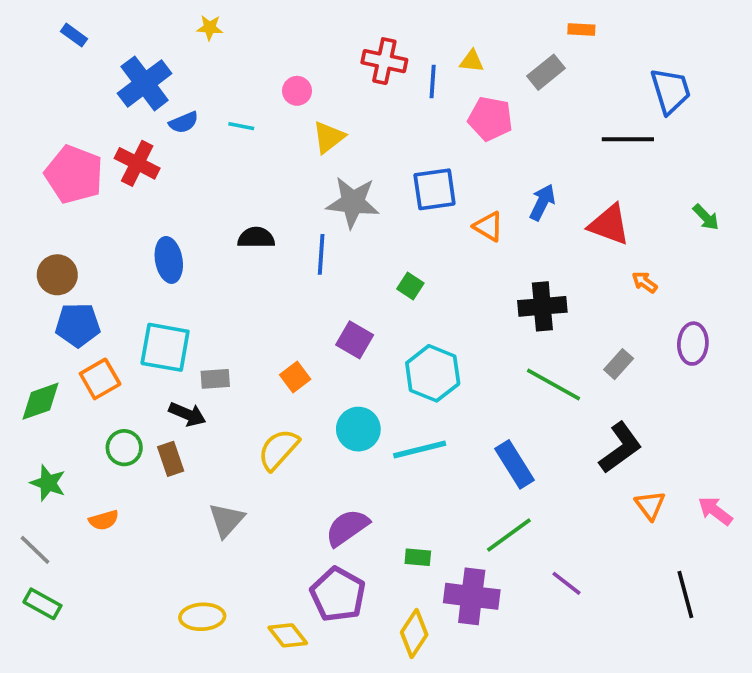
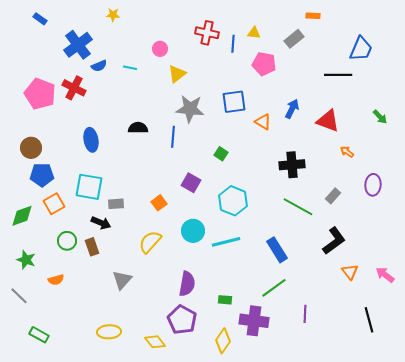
blue trapezoid: (671, 91) -> (361, 49), turned 40
purple semicircle: (347, 528) -> (187, 284), turned 135
purple line: (566, 583) -> (305, 314), turned 54
green rectangle: (42, 604) -> (39, 335), moved

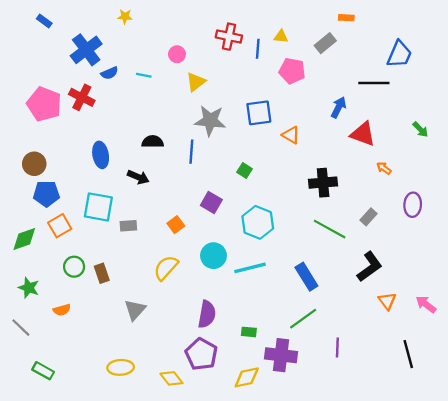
blue arrow: (292, 109) -> (339, 107), moved
black arrow: (101, 223) -> (138, 177), moved
yellow diamond: (223, 341) -> (247, 377), turned 45

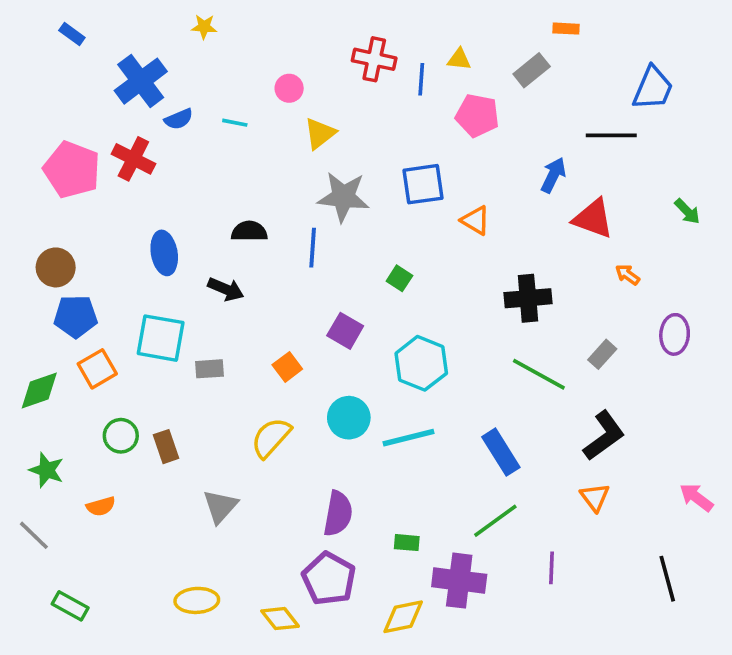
orange triangle: (387, 301) -> (595, 497), moved

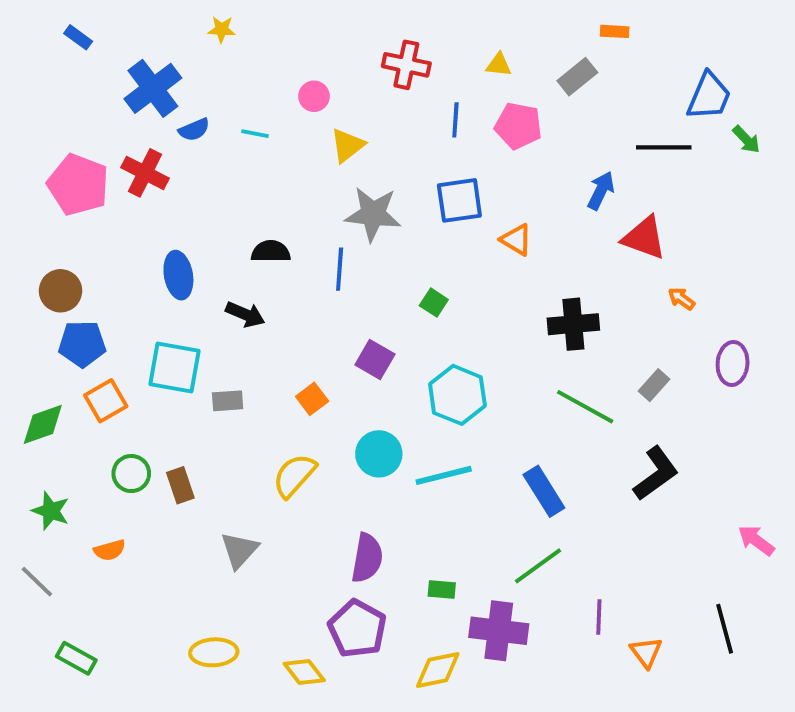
blue line: (421, 79) -> (455, 120), moved
green arrow: (687, 211) -> (746, 139), moved
orange triangle: (595, 497) -> (646, 652), moved

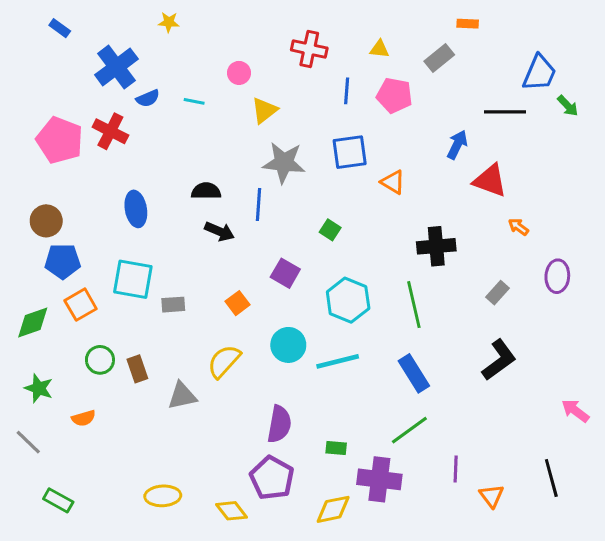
black arrow: (245, 314) -> (220, 231), moved
green line: (585, 407) -> (414, 305), moved, turned 48
gray triangle: (239, 550) -> (182, 396), moved, turned 36

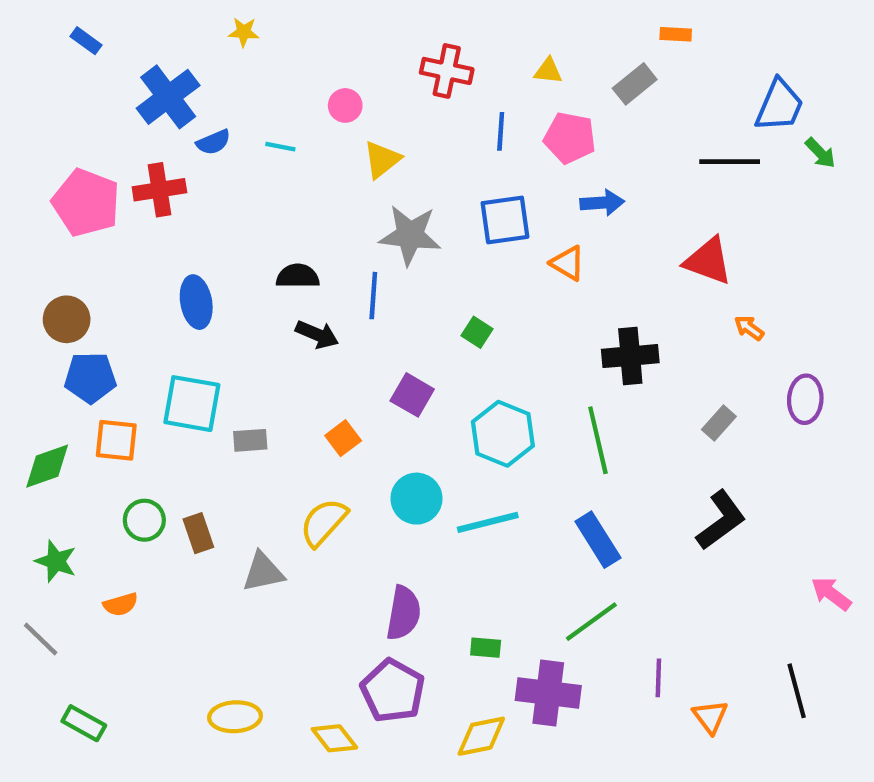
red cross: (110, 131) -> (159, 190), turned -36
blue arrow: (457, 145) -> (602, 203), moved, turned 60
orange square: (81, 305) -> (116, 440), turned 36

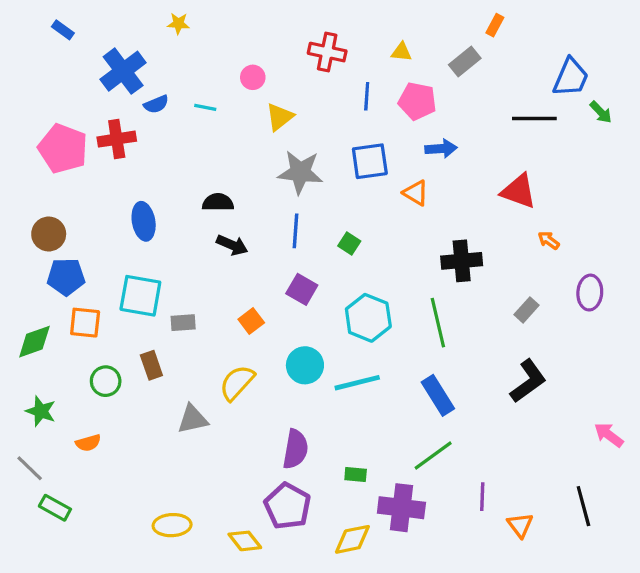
orange rectangle: (676, 34) -> (495, 25), turned -65
blue line: (373, 296) -> (295, 231), moved
brown rectangle: (198, 533) -> (151, 365), moved
green rectangle: (84, 723) -> (55, 508), moved

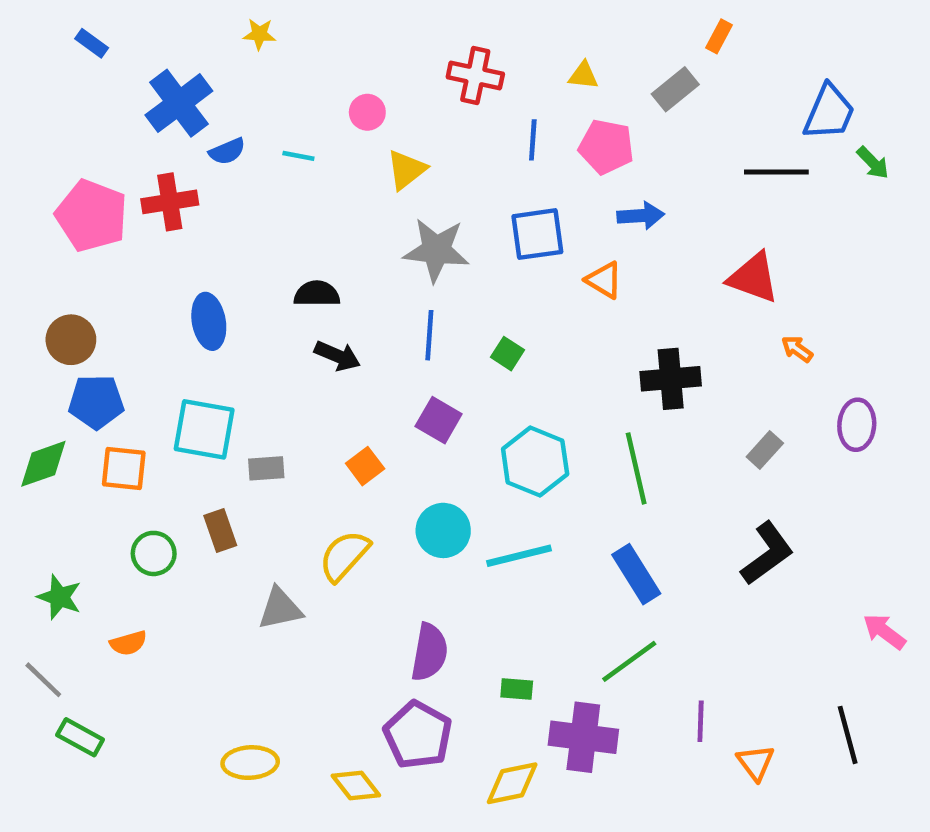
green diamond: (34, 342) -> (43, 464), moved

